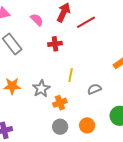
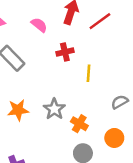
yellow line: (71, 75) -> (89, 73), moved
orange cross: (60, 103) -> (79, 124), turned -32
orange circle: (87, 125) -> (114, 138), moved

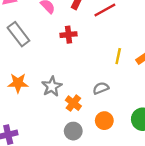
yellow line: (89, 73) -> (118, 56), moved
gray semicircle: (120, 102) -> (101, 88), moved

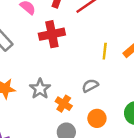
red cross: (69, 35) -> (52, 34), size x1.5

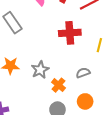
red cross: (52, 34) -> (70, 33), moved

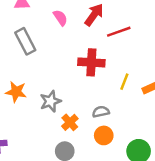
orange circle: (85, 101) -> (104, 135), moved

